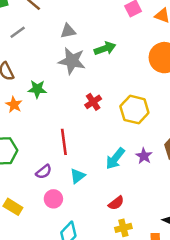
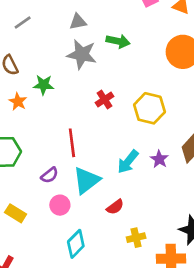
green arrow: (105, 48) -> (118, 41), turned 30
cyan triangle: (78, 176) -> (87, 180), size x1.6
red semicircle: (116, 203) -> (115, 207), moved

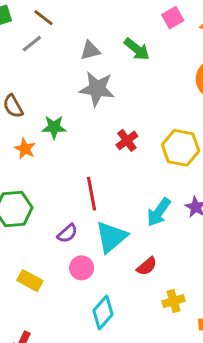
gray line: (23, 23) -> (32, 44), moved
green arrow: (118, 41) -> (137, 49), moved, turned 30

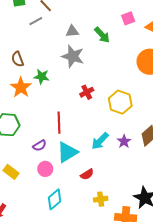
orange star: (25, 149) -> (21, 87), size x1.5

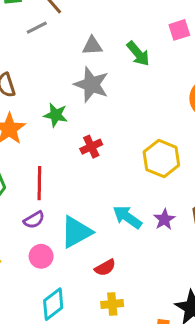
green star: (42, 77) -> (56, 115), moved
red cross: (87, 92) -> (91, 147), moved
red line: (59, 123) -> (39, 183), moved
cyan arrow: (100, 141) -> (127, 217), turned 78
yellow cross: (101, 199) -> (112, 304), moved

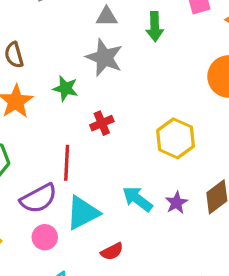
green arrow: (138, 54) -> (155, 27), turned 36
red line: (39, 183) -> (67, 163), moved
purple semicircle: (34, 220) -> (39, 198), size x1.6

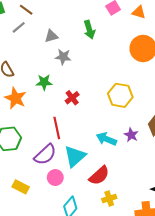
gray triangle: (107, 17) -> (51, 36), moved
gray star: (104, 58) -> (63, 57), size x0.7
red semicircle: (112, 251) -> (99, 176), size x1.5

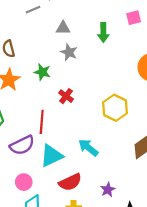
red cross: (72, 98) -> (66, 96), turned -32
purple star: (131, 135) -> (108, 190), moved
pink circle: (55, 178) -> (24, 182), moved

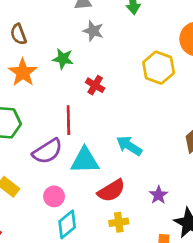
yellow hexagon: (115, 108) -> (159, 68), moved
cyan triangle: (51, 156) -> (85, 160), turned 30

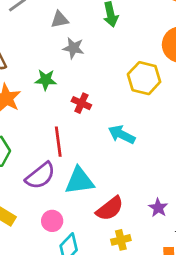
cyan arrow: (129, 146) -> (122, 135), moved

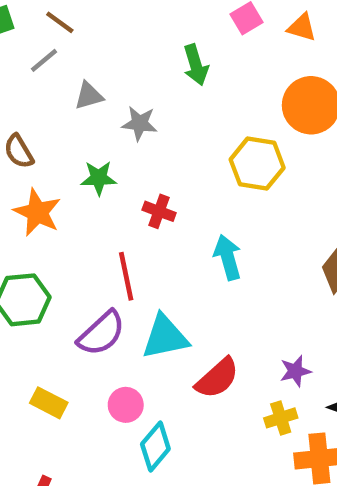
gray triangle: (60, 20) -> (89, 96), moved
cyan arrow: (122, 135) -> (228, 257), turned 52
purple star: (158, 208) -> (295, 371), turned 30
yellow cross: (121, 240) -> (281, 418), moved

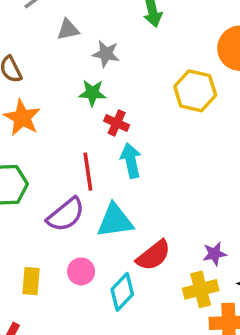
green star: (99, 178) -> (92, 93), moved
cyan arrow: (228, 257) -> (131, 161), moved
yellow rectangle: (49, 403) -> (31, 281), moved, turned 64
yellow cross: (281, 418) -> (201, 289), size x1.4
cyan diamond: (155, 446) -> (122, 292), moved

